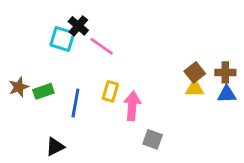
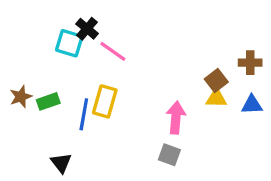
brown cross: (225, 72) -> (250, 63), moved
yellow rectangle: (110, 91) -> (105, 101), moved, size x1.4
pink arrow: (132, 106) -> (176, 118), moved
black triangle: (55, 147) -> (61, 163), turned -42

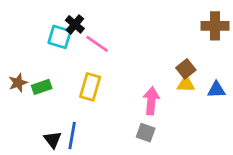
brown cross: (250, 63) -> (215, 26), moved, size x1.4
blue line: (84, 114) -> (72, 135), moved

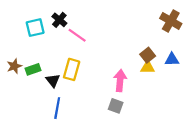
brown cross: (215, 26) -> (171, 21), turned 30
cyan square: (60, 37) -> (35, 28), moved, turned -30
blue triangle: (216, 90) -> (172, 60), moved
black triangle: (53, 140) -> (53, 80), moved

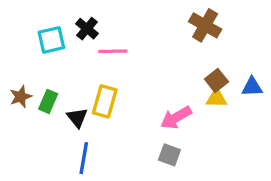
brown cross: (171, 21) -> (205, 25), moved
pink line: (77, 35) -> (113, 51), turned -36
green rectangle: (33, 69) -> (48, 101), turned -48
pink arrow: (120, 80) -> (176, 118), turned -125

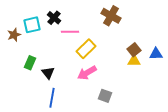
brown cross: (205, 25) -> (111, 16), moved
brown star: (21, 97) -> (14, 35), moved
yellow rectangle: (105, 101) -> (86, 49), moved, turned 30
pink arrow: (176, 118) -> (87, 73), moved

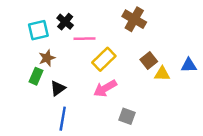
brown star: (14, 35) -> (47, 58), moved
brown square: (134, 50) -> (149, 60), moved
black triangle: (48, 73) -> (58, 88), turned 32

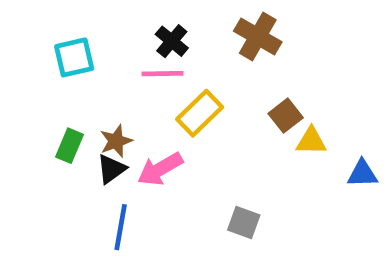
black cross: (65, 22) -> (172, 41), moved
brown star: (47, 58) -> (116, 141), moved
blue triangle: (189, 65) -> (362, 174), moved
pink arrow: (105, 88) -> (160, 169), moved

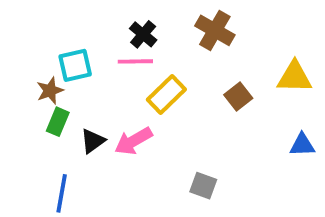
cyan square: (74, 57) -> (75, 65), moved
brown star: (116, 141) -> (50, 91), moved
yellow triangle: (311, 141) -> (294, 77), moved, size x1.4
blue line: (121, 227) -> (62, 193), moved

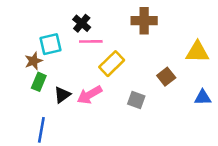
brown cross: (215, 30) -> (144, 21), turned -30
black cross: (143, 34) -> (82, 23), moved
brown square: (238, 96) -> (166, 77), moved
gray square: (203, 186) -> (136, 100), moved

